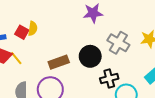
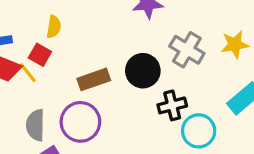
red square: (22, 32) -> (40, 55), moved

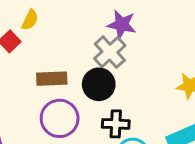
gray cross: (187, 50) -> (110, 52), moved
purple circle: (80, 122) -> (60, 118), moved

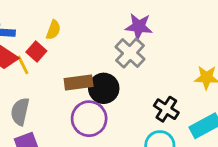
black circle: (99, 84) -> (104, 88), moved
black cross: (116, 124) -> (166, 109), moved, turned 35

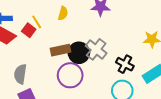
yellow semicircle: (53, 30) -> (63, 13), moved
gray cross: (130, 53) -> (96, 49), moved
yellow line: (23, 65) -> (37, 22), moved

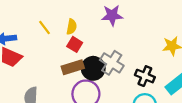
yellow line: (37, 22) -> (45, 27), moved
red square: (29, 30) -> (75, 44), moved

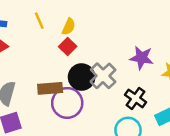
purple star: (112, 15) -> (142, 58), moved
brown rectangle: (73, 67) -> (50, 88), moved

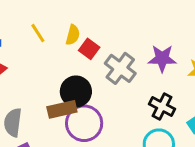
red square: (68, 47) -> (89, 49), moved
gray cross: (103, 76) -> (120, 68), moved
black circle: (82, 77) -> (76, 92), moved

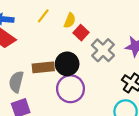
yellow line: (38, 33) -> (43, 16), turned 64
brown rectangle: (62, 109) -> (43, 67), moved

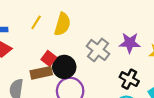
yellow semicircle: (70, 20) -> (62, 24), size x1.5
red square: (81, 33) -> (49, 58), moved

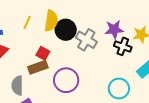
black circle: (64, 67) -> (66, 30), moved
black cross: (129, 79) -> (123, 46), moved

